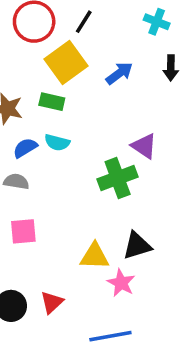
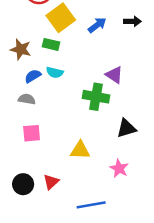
black arrow: (171, 68) -> (132, 21), turned -91
green cross: (118, 178) -> (96, 97), turned 30
black triangle: (137, 246) -> (126, 128), moved
pink star: (121, 283) -> (119, 168), moved

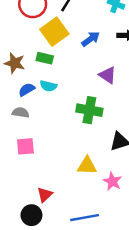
purple triangle: (114, 75) -> (108, 75), moved
yellow triangle: (80, 150) -> (87, 166), moved
black circle: (23, 184) -> (31, 215), moved

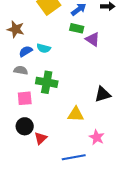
green rectangle: (45, 58) -> (77, 28), moved
green cross: (89, 110) -> (47, 82), moved
pink star: (112, 181) -> (97, 137), moved
black circle: (31, 215) -> (25, 126), moved

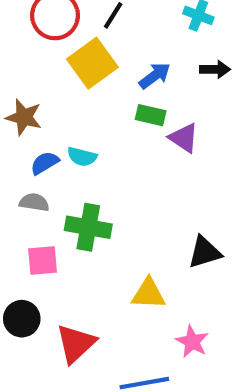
black circle: (25, 126) -> (22, 319), moved
red triangle: (41, 138) -> (76, 344), size x1.5

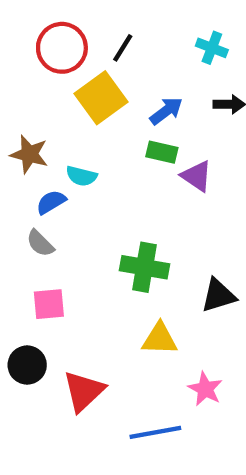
cyan semicircle: (82, 157) -> (81, 176), moved
gray semicircle: (34, 202) -> (40, 243), turned -144
green cross: (88, 227) -> (144, 267), moved

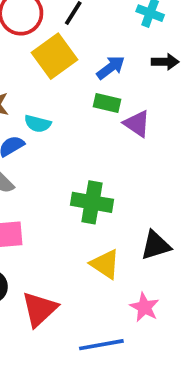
black triangle: (218, 295) -> (156, 245), moved
yellow triangle: (160, 339) -> (105, 264), turned 32

